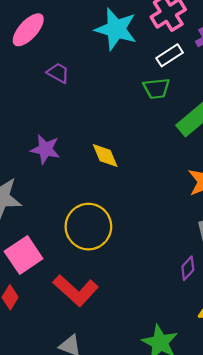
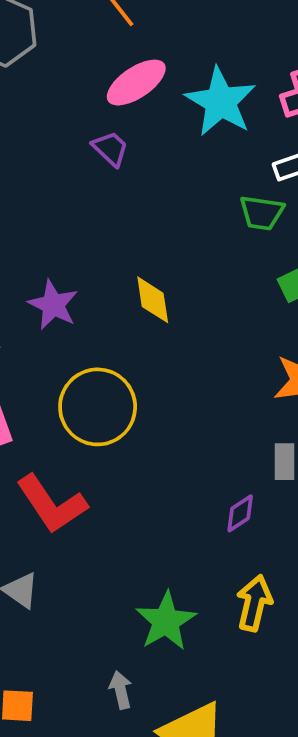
pink ellipse: (28, 30) -> (136, 83), moved
purple star: (45, 149) -> (53, 305), moved

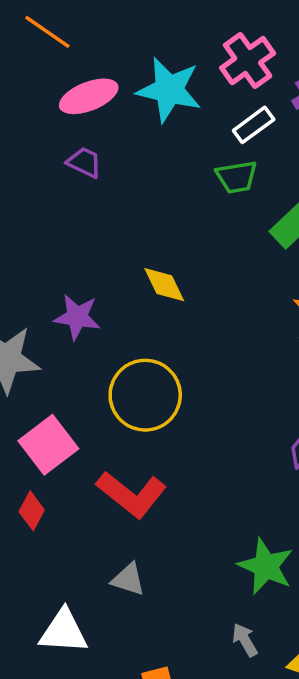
pink ellipse: (136, 83) -> (89, 96), turned 30

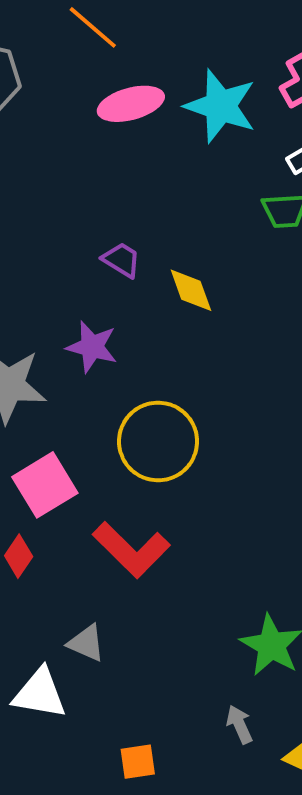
purple trapezoid: (84, 162) -> (122, 260), moved
yellow diamond: (164, 285) -> (191, 290), moved
gray triangle: (128, 579) -> (86, 643), moved

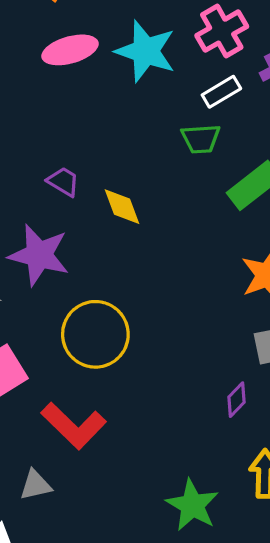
purple star: (92, 347) -> (39, 255), size x1.4
gray triangle: (86, 643) -> (35, 485), moved, turned -36

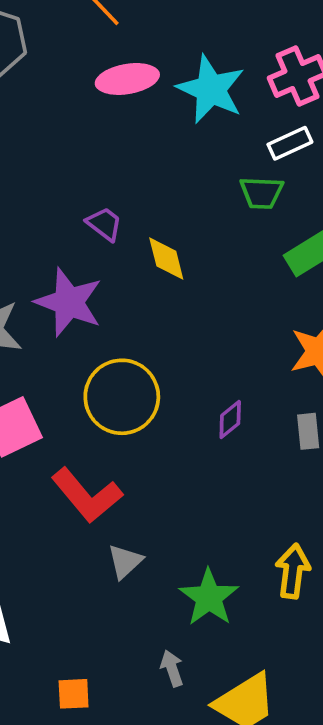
purple diamond: (236, 400) -> (230, 419), moved
gray triangle: (35, 485) -> (125, 561), moved, turned -36

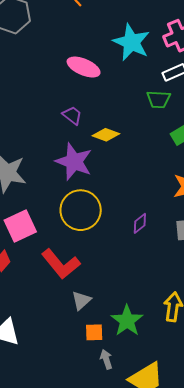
pink ellipse: (127, 79) -> (84, 67), moved, turned 32
yellow diamond: (166, 259) -> (106, 135), turned -56
purple star: (69, 302) -> (74, 162), moved
orange square: (74, 694) -> (94, 332), moved

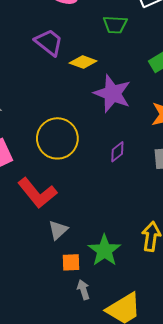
green trapezoid: (158, 99) -> (115, 25), moved
purple trapezoid: (72, 115) -> (49, 42), size x1.4
purple star: (74, 162) -> (112, 93), moved

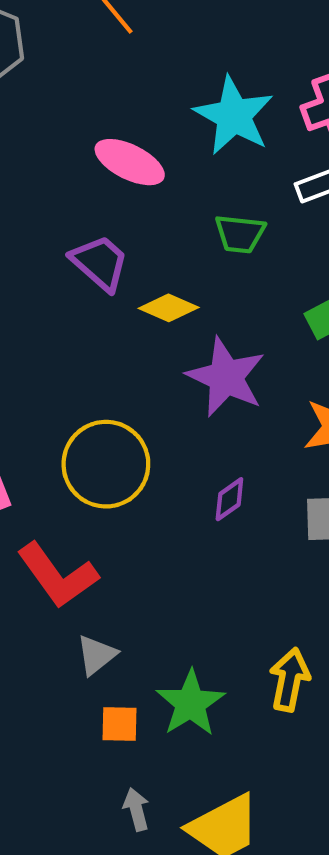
gray arrow: (83, 290) -> (136, 809), moved

